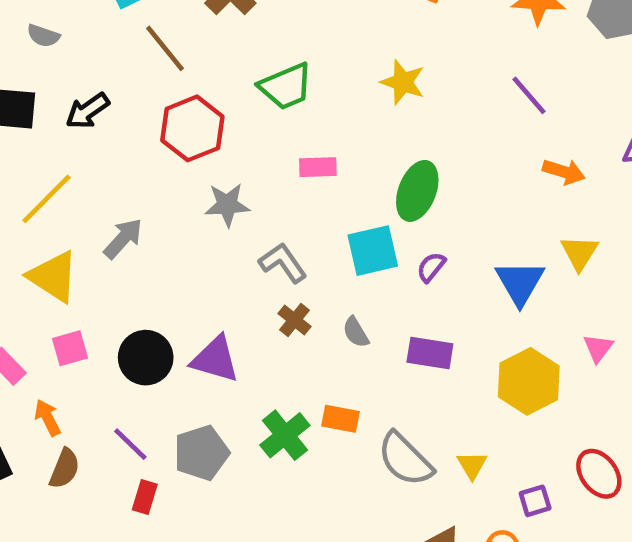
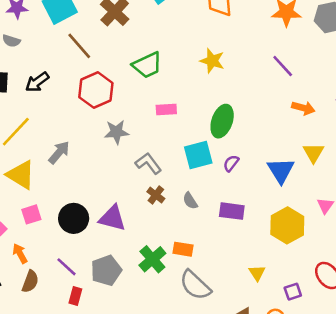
gray semicircle: (405, 459) -> (195, 285), moved

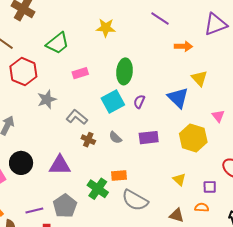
black circle: (74, 218) -> (21, 163), moved
purple line: (67, 267) -> (34, 210), turned -42
purple square: (293, 292) -> (210, 187), turned 32

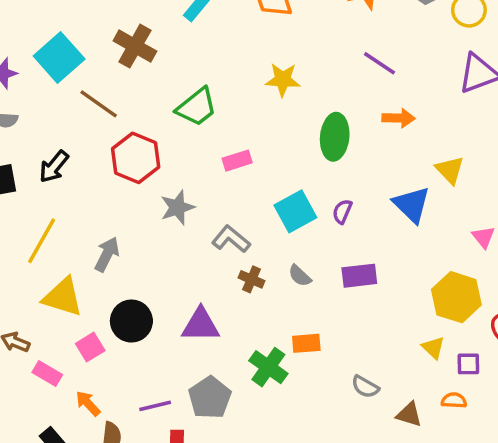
orange arrow: (183, 46) -> (399, 118), moved
green ellipse: (125, 71) -> (335, 137), moved
yellow hexagon: (193, 138) -> (456, 297), moved
yellow triangle: (179, 179) -> (433, 348), moved
gray semicircle: (135, 200) -> (365, 387), moved, size x0.6

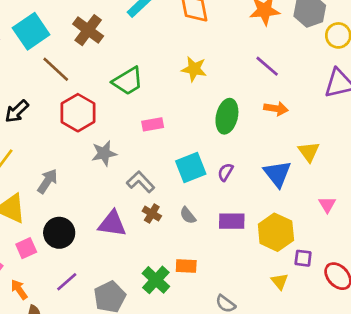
yellow hexagon: (456, 297) -> (276, 232), moved
purple triangle: (201, 325) -> (112, 224), moved
purple square: (468, 364) -> (303, 258), moved
purple line: (155, 406) -> (67, 282), moved, turned -35

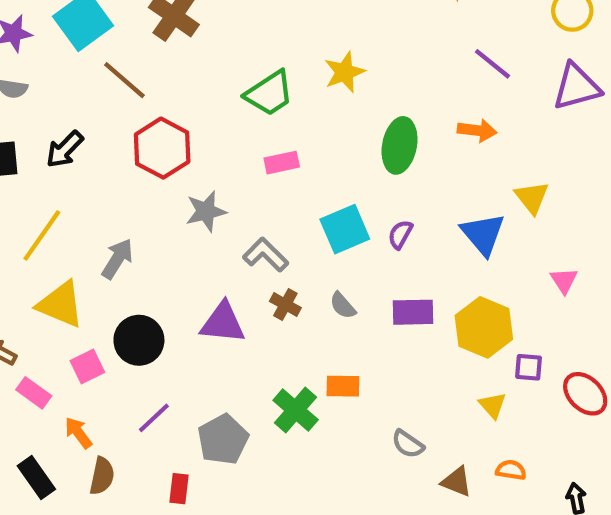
purple line: (267, 66) -> (493, 64), moved
yellow star: (194, 69) -> (345, 72), turned -30
green trapezoid: (128, 81) -> (269, 93), moved

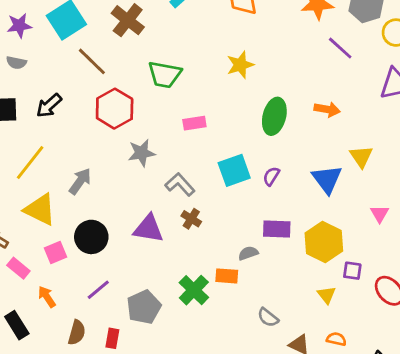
purple line: (493, 64) -> (340, 48), moved
green trapezoid: (269, 93) -> (165, 75), moved, turned 40
gray semicircle: (343, 306) -> (248, 253), moved, turned 108
brown semicircle: (102, 476) -> (77, 332), moved

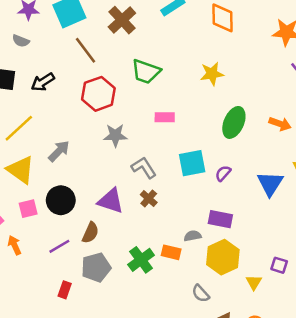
yellow hexagon: (324, 242) -> (223, 257), moved
brown semicircle: (77, 332) -> (90, 233), moved

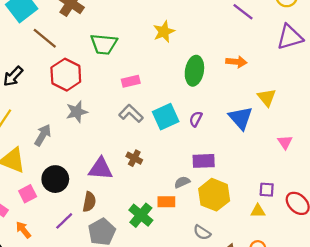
gray star: (115, 135) -> (77, 112), moved
gray L-shape: (144, 168) -> (131, 113), moved
yellow triangle: (254, 282) -> (258, 211), moved, turned -49

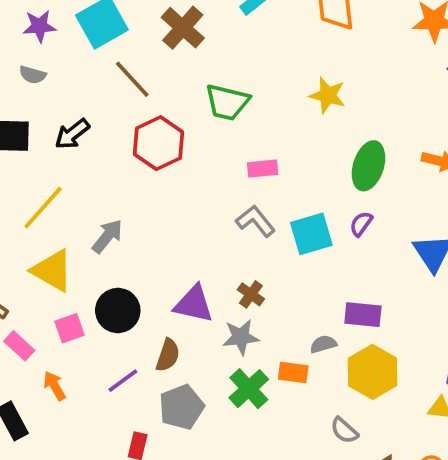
yellow star: (164, 32) -> (328, 95), turned 30
gray star: (77, 112) -> (241, 337), moved
purple semicircle: (196, 119) -> (361, 224), moved

